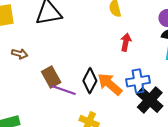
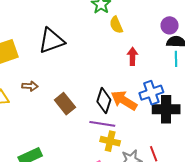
purple line: (63, 90) -> (102, 124), moved
black cross: (150, 100) -> (166, 109), turned -32

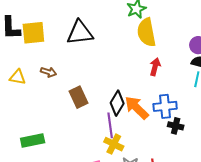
yellow semicircle: (116, 25) -> (146, 32), size x1.6
black cross: (166, 109) -> (176, 126), size x0.6
purple line: (102, 124) -> (110, 125), turned 60

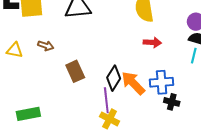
red arrow: (155, 67) -> (152, 42), turned 78

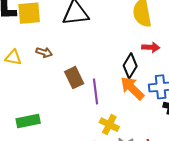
black diamond: (114, 78) -> (130, 66), moved
purple line: (106, 100) -> (95, 91), moved

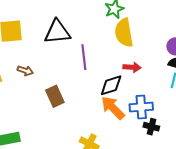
black diamond: (130, 66) -> (111, 85), turned 40
purple line: (95, 91) -> (84, 57), moved

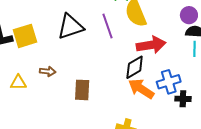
purple line: (84, 57) -> (108, 26), moved
red arrow: (132, 67) -> (151, 45), size x1.6
brown rectangle: (55, 96) -> (82, 90), turned 40

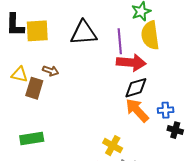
red arrow: (151, 45) -> (131, 63), moved
blue cross: (169, 82) -> (166, 110), size x0.7
brown rectangle: (82, 90) -> (34, 88), moved

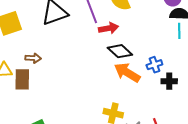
red arrow: (131, 63) -> (108, 28), size x0.7
black diamond: (136, 88) -> (120, 51), turned 75

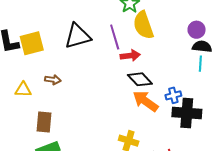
brown rectangle: (22, 79) -> (44, 122), moved
black cross: (169, 81) -> (187, 113), size x1.8

